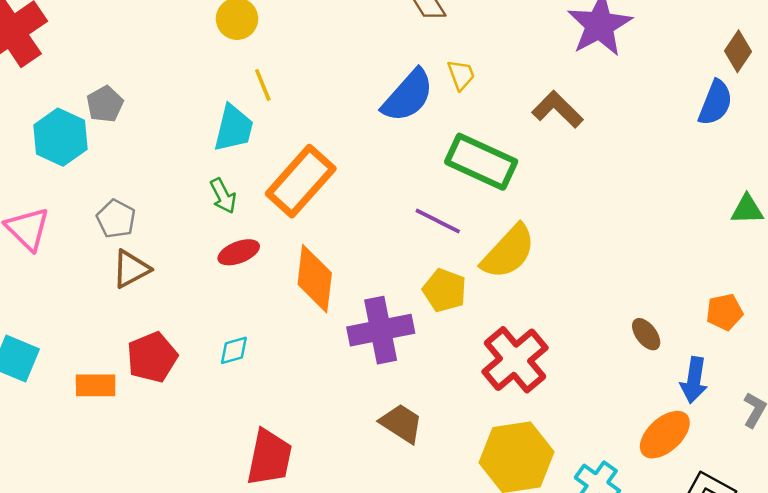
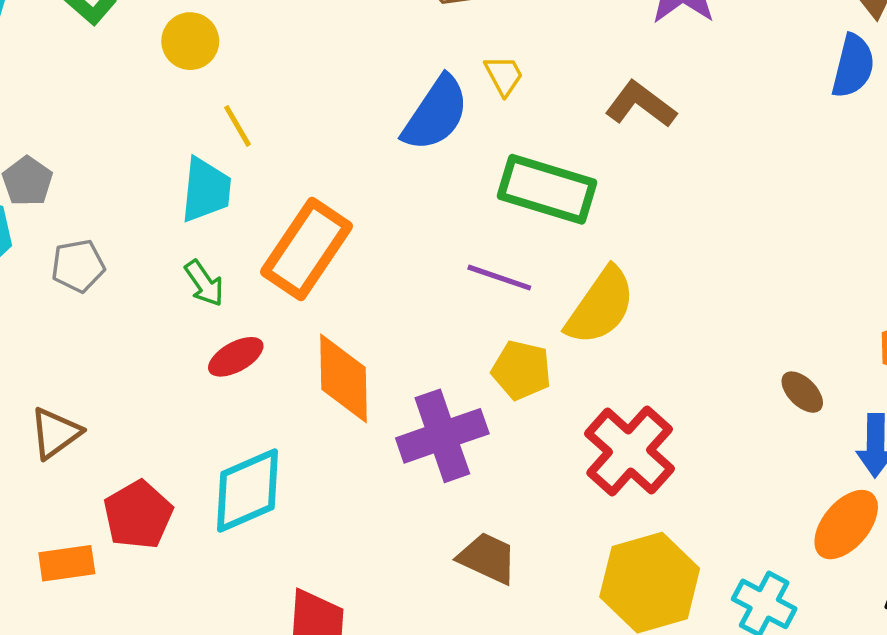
gray pentagon: (116, 219) -> (78, 266), moved, turned -30
brown triangle: (131, 269) -> (55, 433), moved
cyan diamond: (234, 350) -> (247, 490), size x2.0

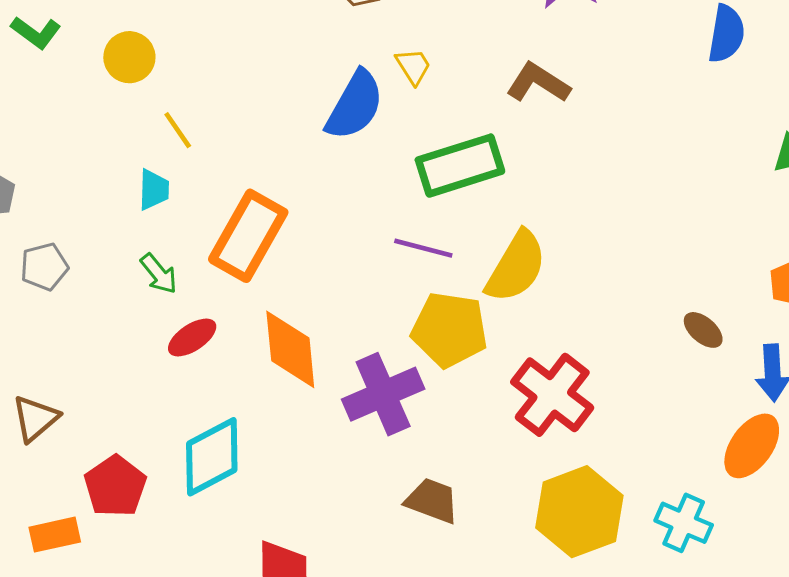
green rectangle: (547, 189) -> (460, 166), turned -30
cyan trapezoid: (206, 190) -> (154, 190), size x0.7
yellow pentagon: (521, 370) -> (449, 330), size x1.4

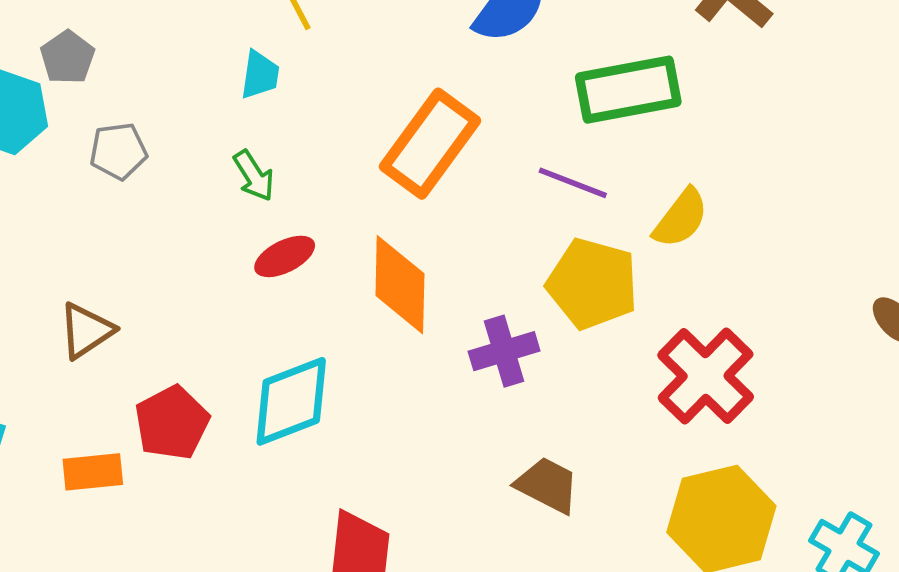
orange rectangle: (248, 236) -> (430, 144), moved
yellow semicircle: (516, 267) -> (681, 218), size x0.7
purple cross: (383, 394) -> (504, 351), size x0.7

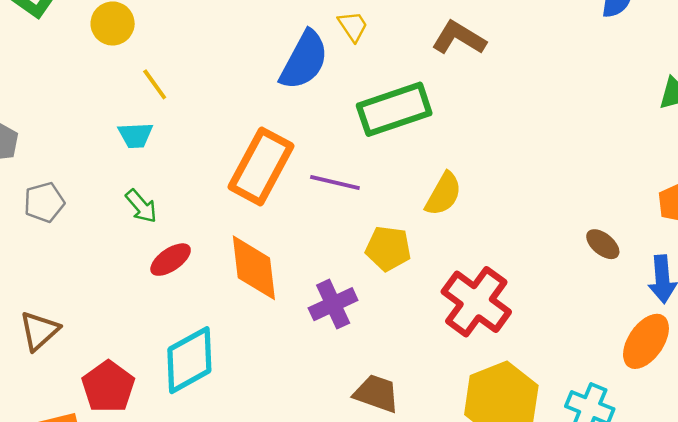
cyan trapezoid: (260, 75) -> (135, 135), turned 87
purple line: (573, 183) -> (335, 183), moved
yellow pentagon: (592, 284) -> (388, 248), size x0.7

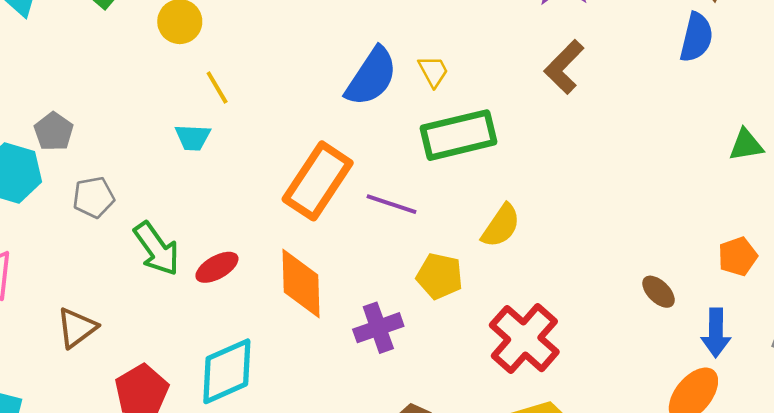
yellow trapezoid: (353, 26) -> (433, 71), moved
brown L-shape: (459, 38) -> (564, 67), moved, turned -82
green arrow: (141, 206) -> (157, 249), moved, size x1.5

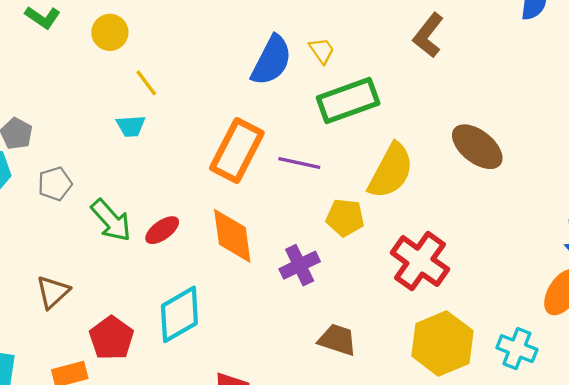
yellow semicircle: (501, 226) -> (391, 171), size x1.5
brown ellipse: (659, 292) -> (477, 147), moved, size x1.8

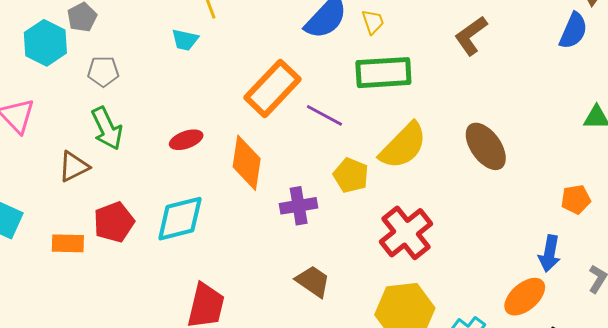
green arrow: (111, 220) -> (107, 128), moved

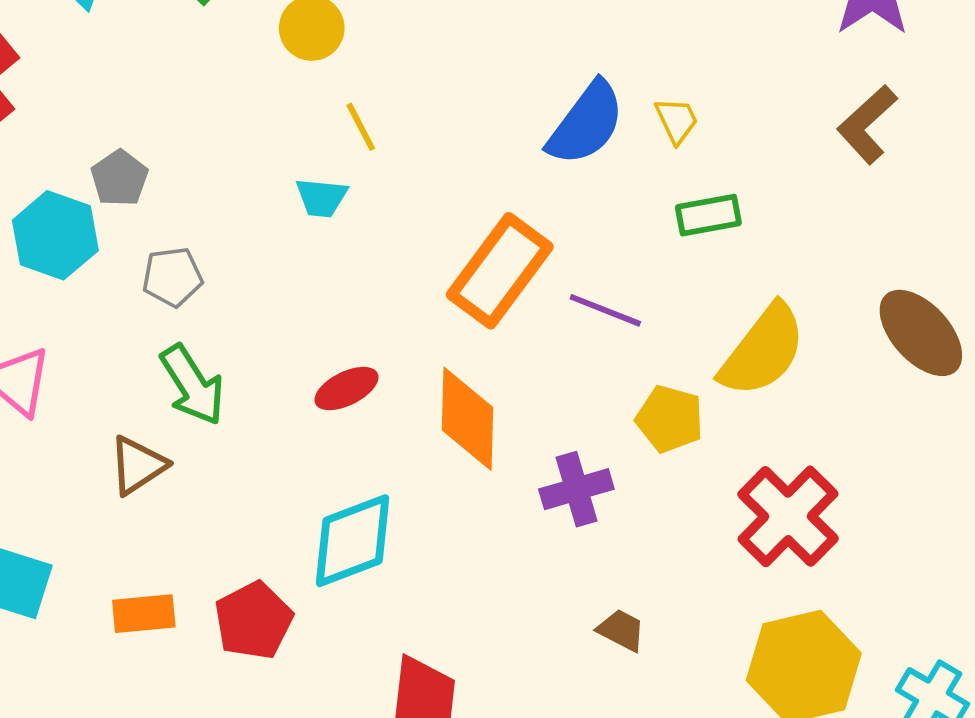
green rectangle: (383, 73) -> (708, 215), size x0.6
red pentagon: (114, 222) -> (254, 621), moved
brown trapezoid: (313, 281) -> (621, 630), size x0.7

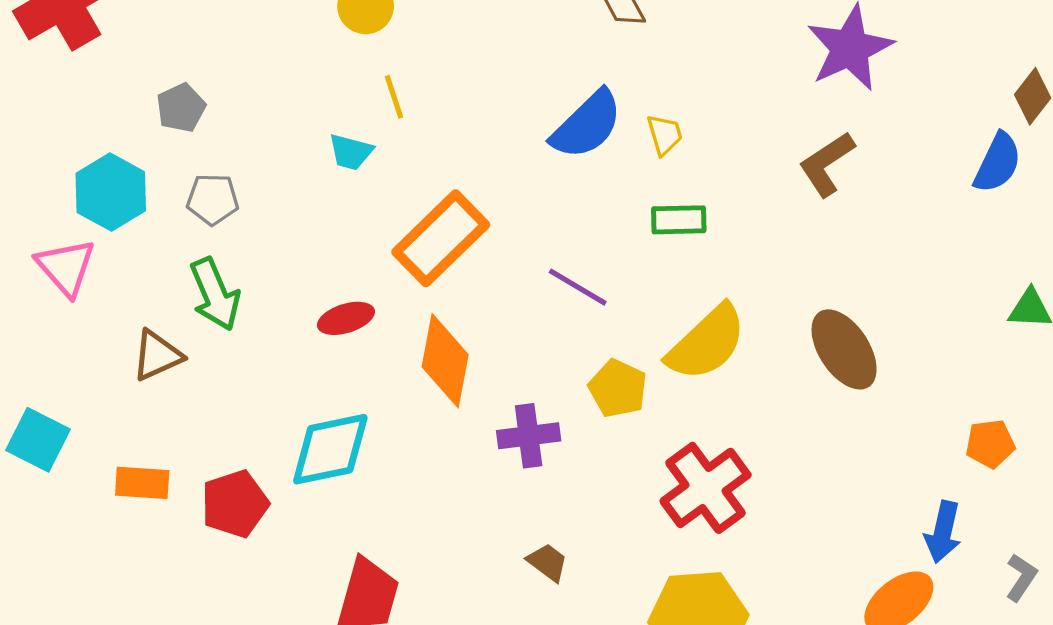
cyan hexagon: (55, 235) -> (111, 192), moved
orange rectangle: (500, 271) -> (441, 238), moved

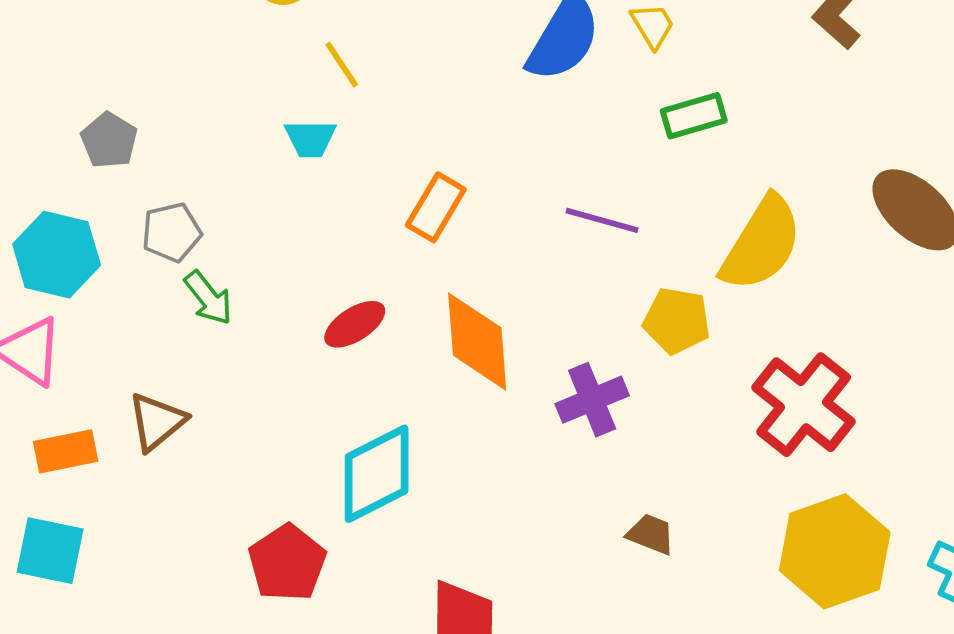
orange rectangle: (441, 238) -> (436, 207), size x0.6
green arrow: (215, 294) -> (208, 298), moved, size x0.7
orange rectangle: (142, 483) -> (66, 451), moved

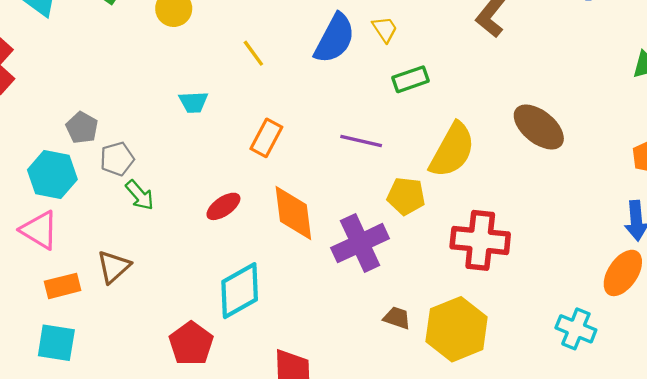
yellow line: (342, 65) -> (253, 53), moved
gray pentagon: (109, 140) -> (82, 128), moved
purple cross: (592, 400) -> (360, 243), size x1.4
red cross: (804, 405) -> (480, 240), turned -30
yellow hexagon: (835, 551) -> (457, 329), moved

